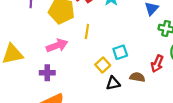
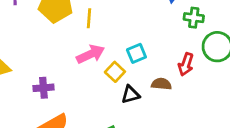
yellow line: (87, 31) -> (89, 18), moved
pink arrow: (57, 46) -> (91, 54), moved

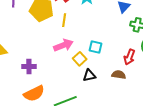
cyan square: (136, 53) -> (96, 47), turned 32
brown semicircle: (161, 84) -> (119, 75), moved

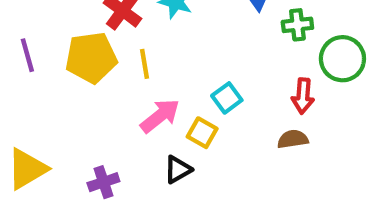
cyan square: (96, 47) -> (227, 98), turned -32
black triangle: (89, 75) -> (178, 170), moved

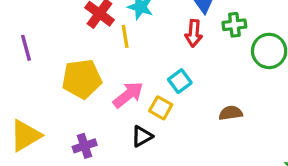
yellow pentagon: (91, 58) -> (82, 79), moved
yellow line: (145, 64) -> (125, 36), moved
red arrow: (303, 96) -> (194, 33), moved

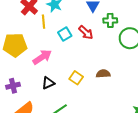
red arrow: (194, 33) -> (86, 32), moved, turned -56
cyan square: (180, 81) -> (65, 34), moved
yellow square: (161, 108) -> (76, 78), moved

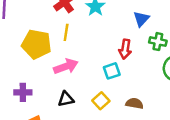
yellow line: (43, 22) -> (66, 32), moved
red arrow: (86, 32) -> (125, 49), turned 42
cyan square: (65, 34) -> (112, 71), moved

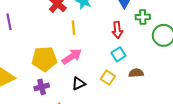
yellow line: (66, 32) -> (73, 28), moved
yellow pentagon: (37, 44) -> (44, 59), moved
cyan square: (112, 71) -> (118, 54), moved

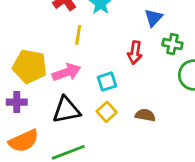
cyan square: (118, 54) -> (107, 82), moved
black triangle: (79, 84) -> (66, 110), size x1.5

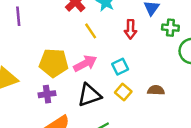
yellow line: (78, 35) -> (91, 31), turned -35
red arrow: (135, 53) -> (131, 29), moved

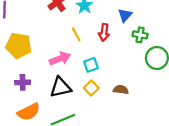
yellow line: (91, 31) -> (76, 34), moved
yellow pentagon: (54, 63) -> (19, 46), moved

